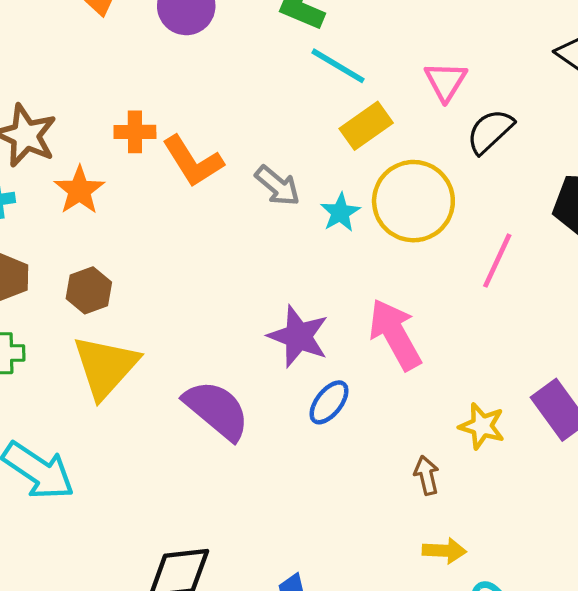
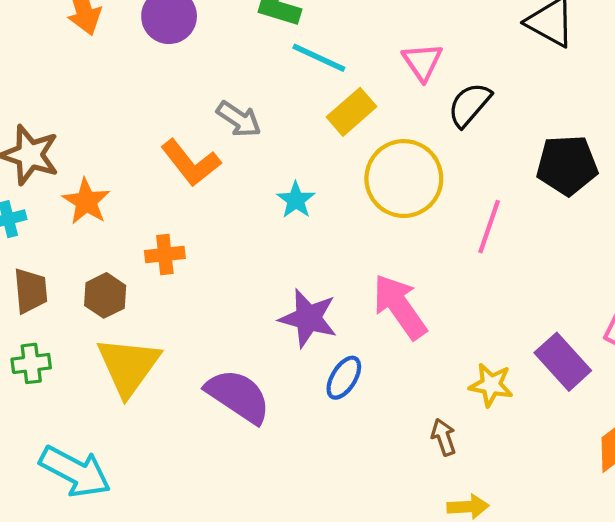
orange cross: (135, 132) -> (165, 255), moved
gray arrow: (277, 186) -> (239, 119), moved
cyan star: (340, 212) -> (296, 200), moved

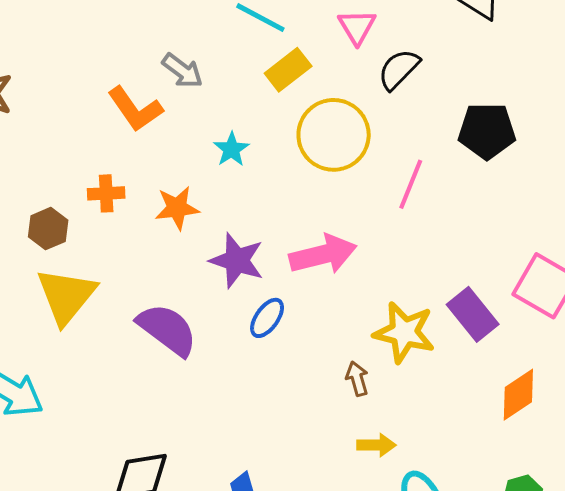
orange star: (86, 201) -> (177, 208), moved, turned 30
pink arrow: (400, 307) -> (323, 254), turned 108
yellow star: (491, 385) -> (404, 332), size x1.5

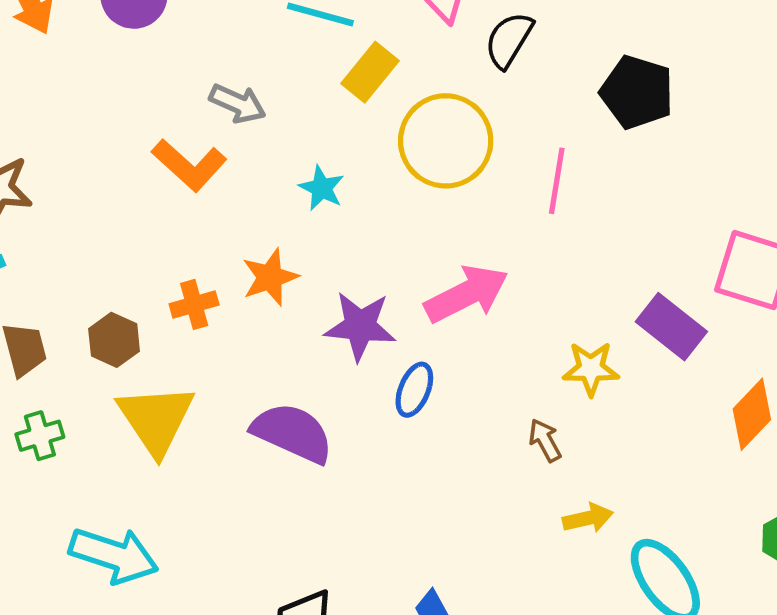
black pentagon: (487, 131) -> (637, 92), turned 30
orange cross: (106, 193) -> (194, 304), moved
yellow star: (404, 332) -> (591, 369), size x0.7

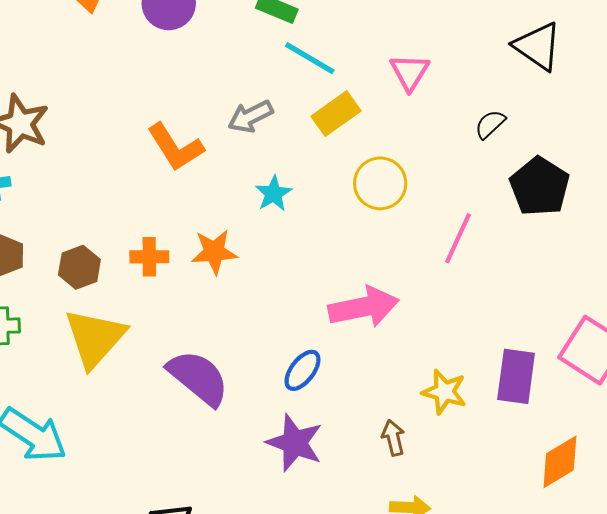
black semicircle: (509, 40) -> (490, 124), moved, size x0.7
gray arrow: (238, 103) -> (250, 116), moved, turned 114
yellow circle: (446, 141) -> (380, 183), size x0.7
purple star: (360, 326) -> (295, 443), moved
purple rectangle: (671, 327) -> (516, 376), turned 44

